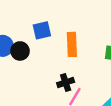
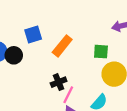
orange rectangle: (72, 44) -> (62, 46), turned 45

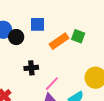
green square: (101, 52) -> (78, 36), moved
black cross: (59, 82) -> (31, 68), moved

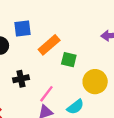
green square: (78, 36) -> (69, 60), moved

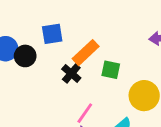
black cross: (21, 79) -> (71, 73), moved, turned -35

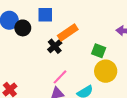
green square: (111, 70) -> (99, 51), moved

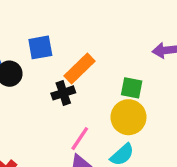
black cross: (55, 46) -> (63, 93), turned 32
yellow circle: (106, 71) -> (128, 117), moved

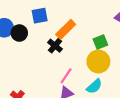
green square: (132, 88) -> (100, 42), turned -32
black cross: (63, 93) -> (55, 46), turned -32

